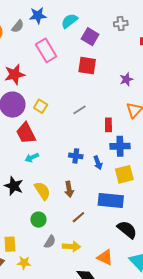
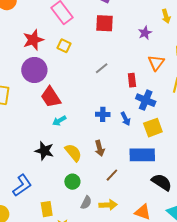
yellow square: (41, 106) -> (64, 46), moved
blue cross: (120, 146) -> (146, 100), turned 30

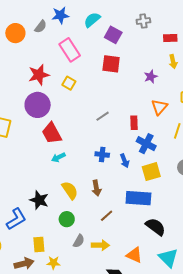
gray line: (102, 68) -> (103, 116), moved
black star: (44, 151) -> (39, 200), moved

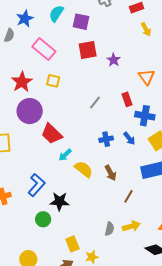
purple star: (151, 77) -> (114, 60), moved
yellow semicircle: (70, 190) -> (84, 169), moved
blue L-shape: (16, 219) -> (37, 185), moved
green circle: (67, 219) -> (43, 219), moved

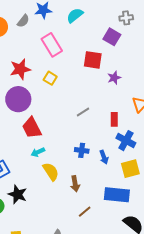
purple square: (81, 22) -> (112, 37), moved

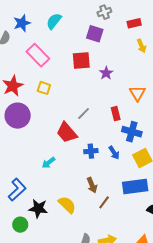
red trapezoid: (32, 128) -> (67, 133), moved
yellow semicircle: (51, 172) -> (67, 205), moved
brown line: (85, 212) -> (104, 202), moved

